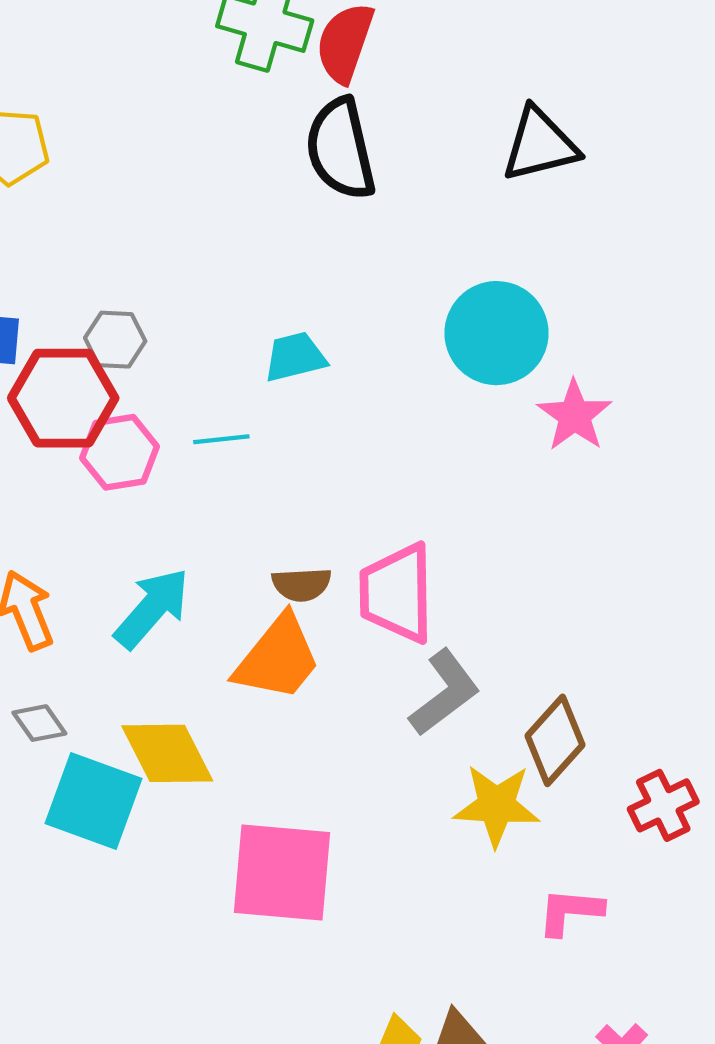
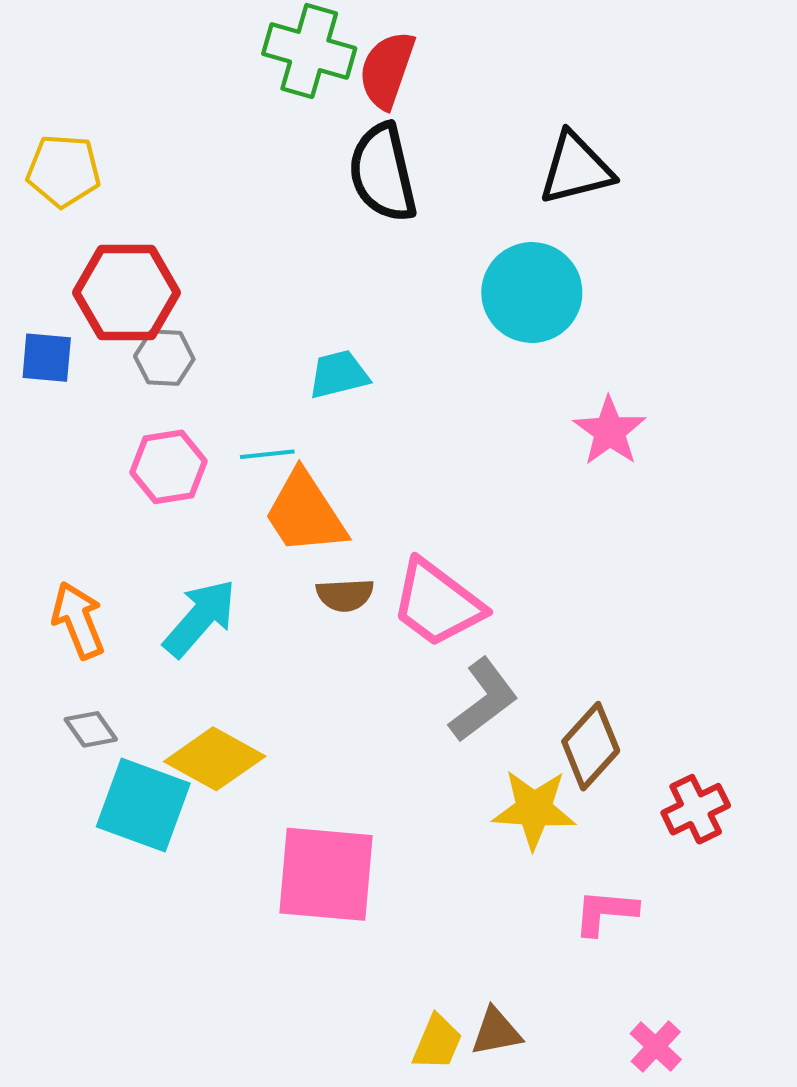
cyan circle: (497, 333) -> (532, 293), moved
red hexagon: (63, 398) -> (126, 293), moved
pink trapezoid: (397, 593) -> (437, 603), turned -52
orange trapezoid: (278, 658) -> (305, 513), moved, turned 108
yellow diamond: (167, 753) -> (215, 759), turned -34

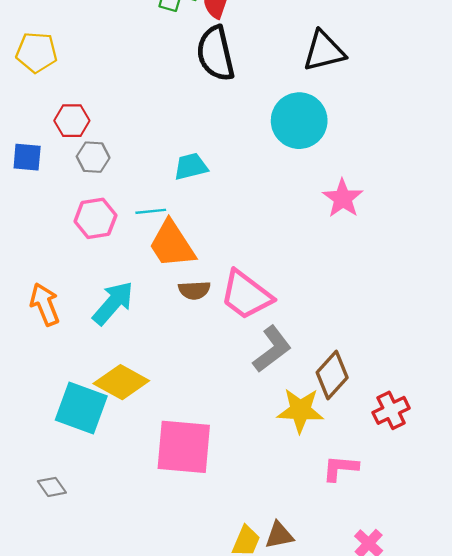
red hexagon: (126, 293) -> (72, 121), size x0.6
gray diamond: (91, 729) -> (52, 487), moved

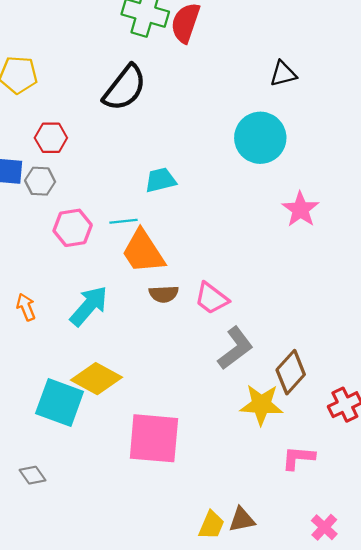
black triangle: (324, 51) -> (283, 74), size x0.7
black semicircle: (216, 53) -> (125, 88), moved, turned -129
gray hexagon: (93, 157) -> (40, 181), moved
pink trapezoid: (246, 295) -> (211, 298), size x0.7
orange arrow: (45, 304) -> (26, 307), size x0.7

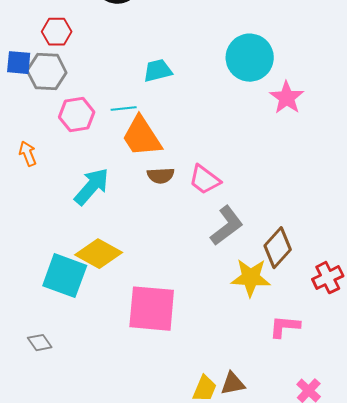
cyan circle: (260, 138) -> (250, 58), moved
gray hexagon: (40, 181) -> (47, 72), size x1.4
orange arrow: (26, 307) -> (28, 154), moved

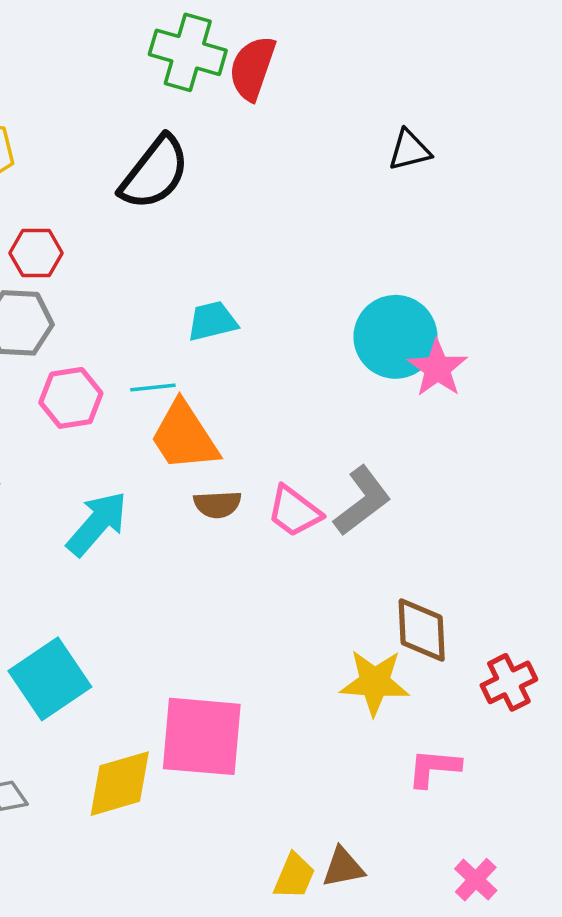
cyan circle: (250, 58) -> (395, 337), moved
gray L-shape: (227, 226) -> (362, 501), moved
brown diamond: (278, 248) -> (422, 630), turned -45
yellow diamond: (99, 254) -> (120, 784), moved, turned -45
cyan square: (65, 276) -> (50, 679), turned 36

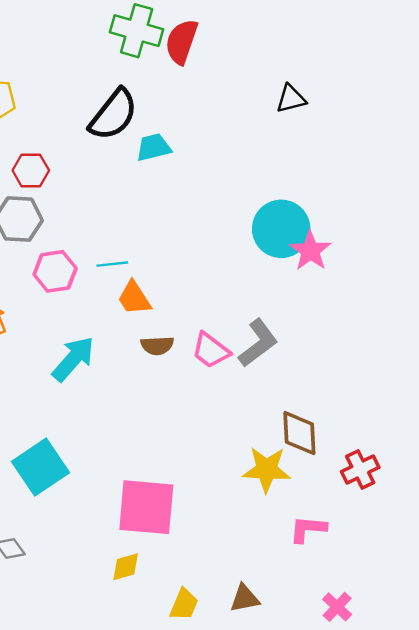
cyan trapezoid: (212, 321) -> (154, 147), moved
orange trapezoid: (184, 436) -> (134, 298), size x0.7
yellow diamond: (120, 784) -> (126, 567), moved, size x0.6
yellow trapezoid: (294, 876) -> (184, 604), moved

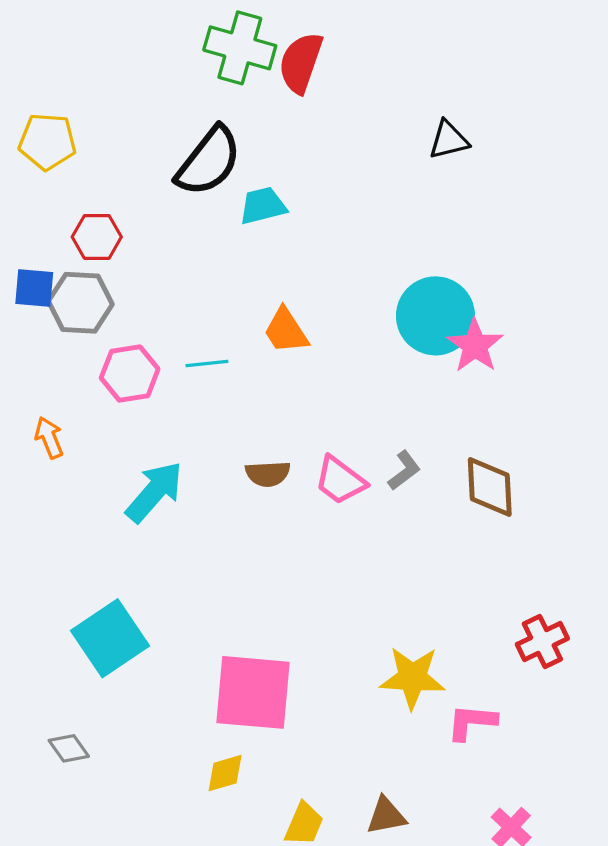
orange trapezoid: (134, 298) -> (286, 331), moved
gray L-shape: (258, 343) -> (404, 470), size x0.6
brown diamond: (299, 433) -> (490, 487), moved
yellow star: (267, 469) -> (412, 678), moved

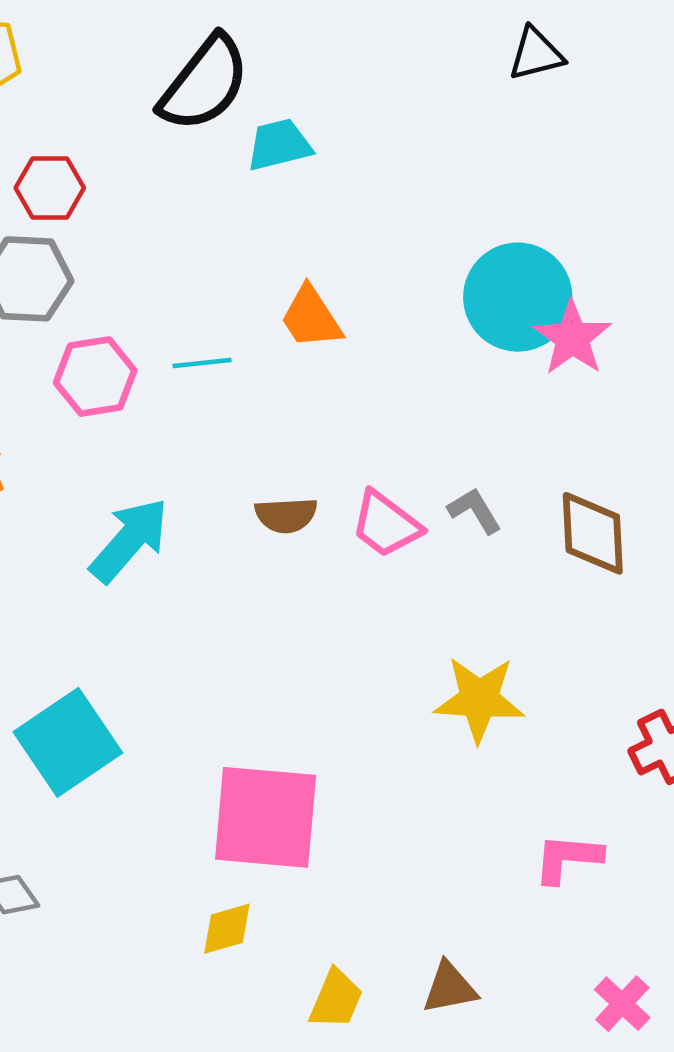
gray L-shape: (404, 470) -> (475, 511), turned -84
yellow star: (412, 678) -> (479, 699), moved

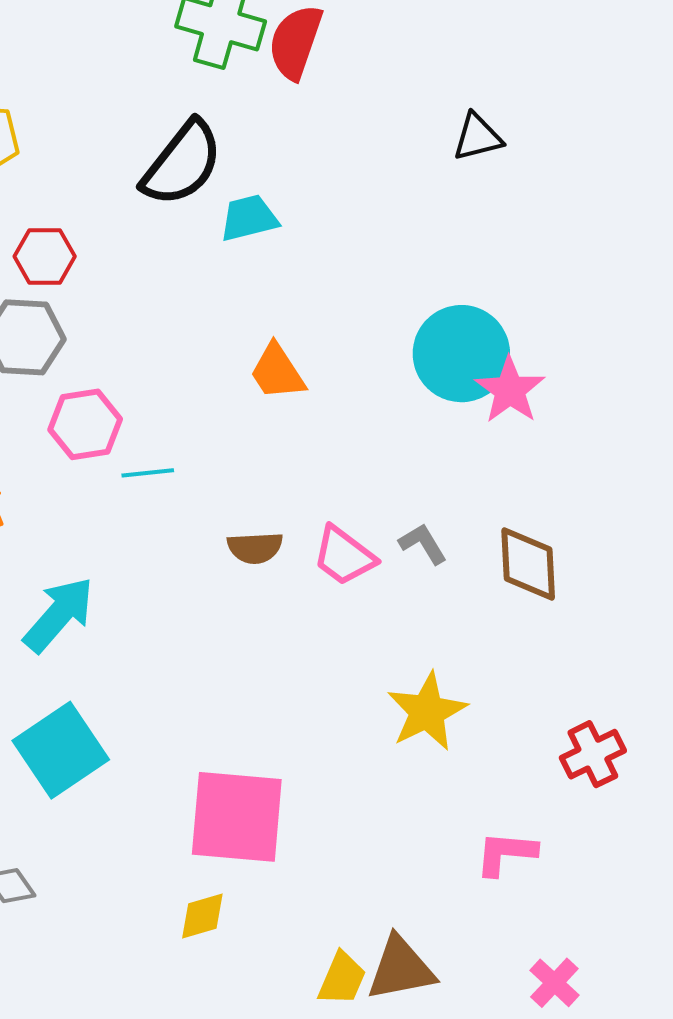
cyan line: (202, 363) -> (148, 473), moved
cyan arrow: (129, 540) -> (59, 615), moved
yellow star: (479, 699) -> (427, 712), turned -30
brown triangle: (450, 988) -> (401, 969), size x1.4
yellow trapezoid: (336, 999) -> (342, 979), moved

